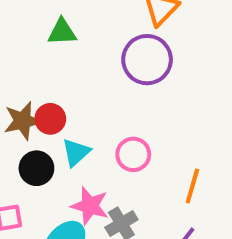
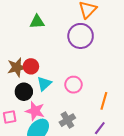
pink star: (90, 206) -> (35, 111), moved

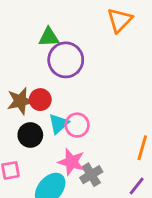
purple circle: (81, 36) -> (66, 60), moved
pink circle: (73, 85) -> (77, 125), moved
pink star: (35, 111) -> (71, 162), moved

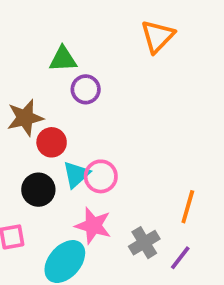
purple circle: (66, 60) -> (86, 89), size x0.6
brown star: (20, 101) -> (25, 118), moved
gray cross: (91, 175) -> (144, 243), moved

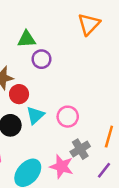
pink circle: (101, 176) -> (68, 117), moved
pink star: (93, 226) -> (61, 167), moved
gray cross: (144, 243) -> (80, 149), moved

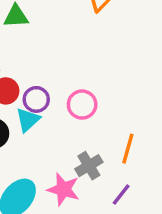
purple circle: (42, 59) -> (36, 99), moved
pink circle: (68, 117) -> (82, 105), moved

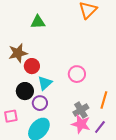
purple circle: (36, 99) -> (40, 103), moved
pink star: (63, 189) -> (81, 124), moved

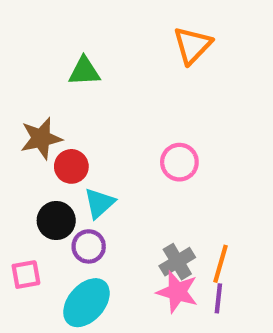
pink circle: (77, 74) -> (179, 162), moved
orange line: (104, 100) -> (221, 264), moved
purple line: (100, 127) -> (218, 298), turned -32

